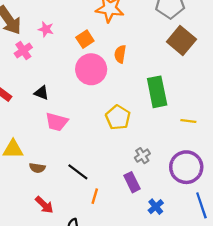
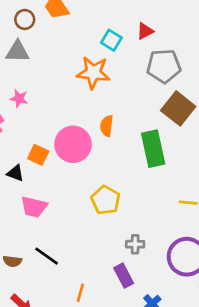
orange square: (85, 39) -> (38, 155), moved, turned -30
green rectangle: (157, 92) -> (153, 149), moved
gray cross: (142, 156) -> (135, 244), turned 35
black line: (78, 172) -> (47, 256), moved

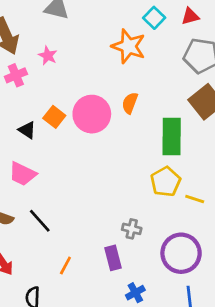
yellow pentagon: (106, 200) -> (166, 182), moved
pink trapezoid: (34, 207) -> (22, 174), moved

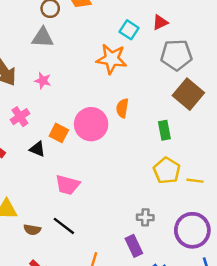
pink cross: (16, 75) -> (20, 117), moved
green rectangle: (172, 136) -> (164, 130), size x0.6
pink trapezoid: (22, 174) -> (68, 185), moved

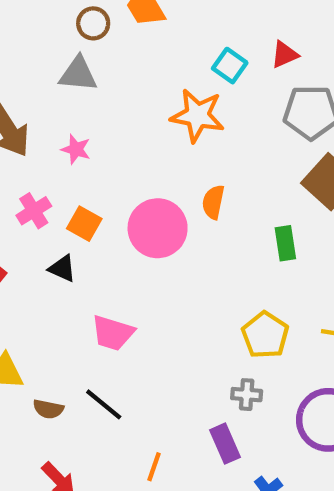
orange square: (59, 133) -> (84, 224), moved
yellow pentagon: (167, 171) -> (265, 335), moved

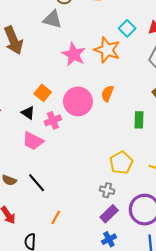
pink star: (76, 149) -> (74, 54), moved, size x1.6
pink cross: (34, 211) -> (53, 120), moved
pink trapezoid: (113, 333) -> (33, 141), moved
purple rectangle: (225, 444) -> (109, 214), moved, turned 60

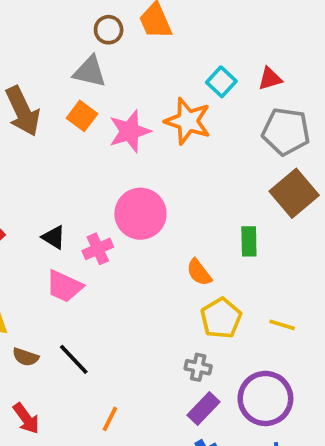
pink star: (74, 54) -> (130, 131), turned 30
orange square: (43, 93) -> (82, 116), moved
orange semicircle: (107, 94) -> (199, 272), moved, turned -56

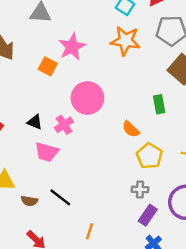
orange square: (82, 116) -> (48, 66), moved
orange star: (188, 121) -> (125, 41), moved

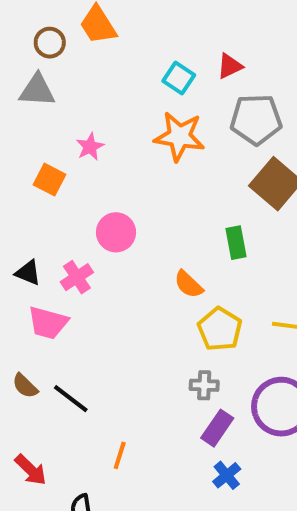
pink star: (72, 47) -> (90, 147), size x0.6
pink circle: (87, 98) -> (116, 232), size x0.7
brown semicircle: (29, 201) -> (25, 386), moved, turned 35

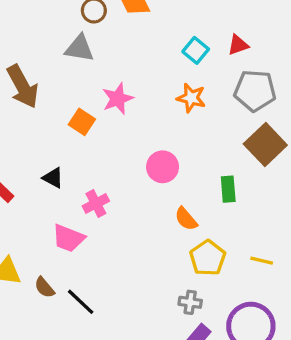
orange star: (179, 136) -> (191, 98), size x0.7
pink star: (90, 147) -> (118, 99), size x1.4
pink circle: (116, 232) -> (163, 167), moved
black triangle: (28, 273) -> (53, 178), moved

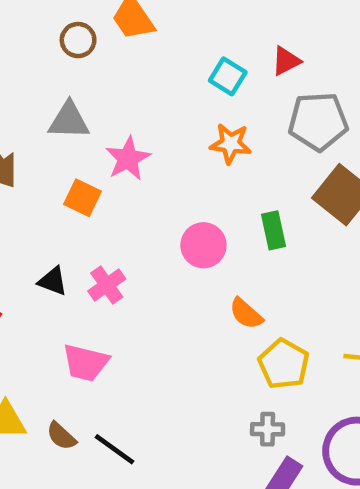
gray triangle: (80, 48) -> (69, 121), moved
green rectangle: (228, 189) -> (273, 230), moved
pink cross: (96, 204) -> (107, 285), moved

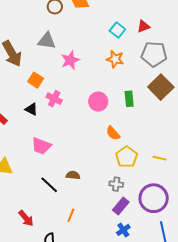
orange square: (82, 198) -> (36, 80), moved
pink cross: (107, 285) -> (54, 99), moved, turned -35
brown semicircle: (61, 436) -> (73, 175), moved, turned 136

